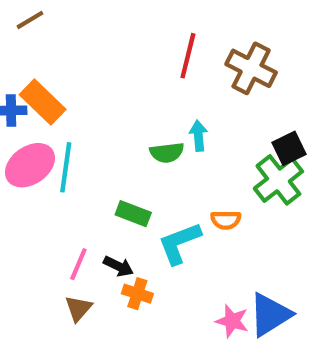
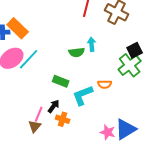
cyan line: (66, 167) -> (29, 59), turned 35
pink line: (78, 264) -> (39, 114), moved
black arrow: (118, 266) -> (54, 106), turned -80

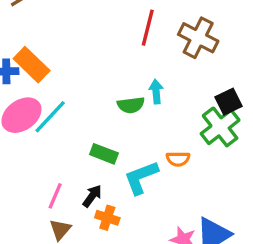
pink line: (39, 114) -> (55, 196), moved

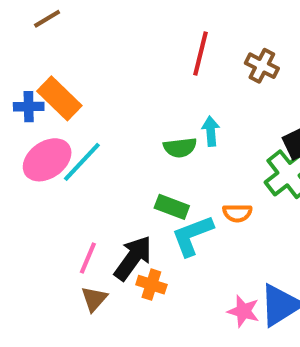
brown cross: (198, 38) -> (262, 66), size x0.7
green rectangle: (104, 154) -> (172, 207), moved
black arrow: (92, 196) -> (133, 258), size x1.6

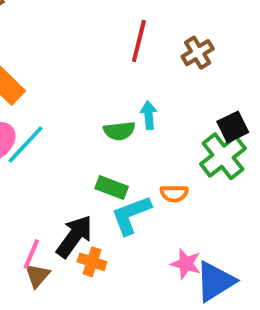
brown cross: (262, 66) -> (198, 53), turned 32
pink line: (88, 258) -> (31, 254), moved
pink star: (243, 311) -> (186, 264), moved

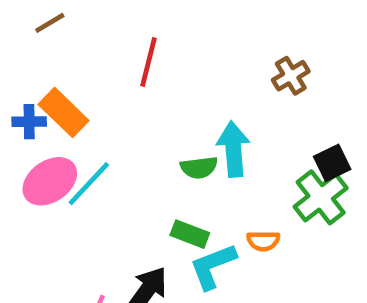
red line: (139, 41) -> (148, 62), moved
cyan arrow: (149, 115) -> (233, 149), size x1.6

